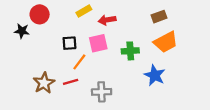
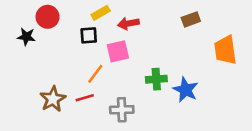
orange trapezoid: (166, 42) -> (225, 50), moved, turned 110
black square: (69, 43) -> (89, 35), moved
green cross: (130, 51) -> (156, 79), moved

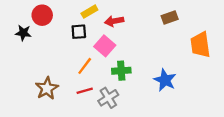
pink square: (118, 51) -> (105, 46), turned -36
green cross: (156, 79) -> (121, 71), moved
red line: (85, 98) -> (85, 91), moved
gray cross: (122, 110) -> (108, 98), turned -30

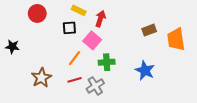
yellow rectangle: (89, 12) -> (79, 10), turned 56
brown rectangle: (170, 18) -> (149, 30), moved
red arrow: (114, 21) -> (100, 19), turned 119
black star: (23, 33) -> (12, 47), moved

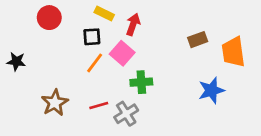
orange line: (75, 58) -> (95, 63), moved
blue star: (145, 70) -> (211, 90), moved, turned 30

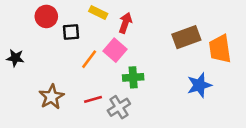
black square: (92, 37) -> (71, 32), moved
brown rectangle: (198, 40) -> (186, 37), size x1.5

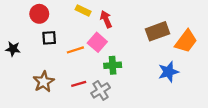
red arrow: (125, 23) -> (106, 19), turned -42
black square: (71, 32) -> (49, 38), moved
orange trapezoid: (220, 49) -> (186, 41), turned -135
orange line: (89, 59) -> (75, 50), turned 35

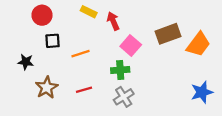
pink square: (97, 42) -> (131, 46), moved
black star: (13, 49) -> (26, 62), moved
blue star: (168, 72) -> (202, 92), moved
gray cross: (101, 90) -> (124, 97), moved

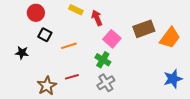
black square: (53, 41) -> (45, 35), turned 32
green cross: (120, 70) -> (103, 60), turned 35
brown star: (47, 88) -> (47, 86), moved

